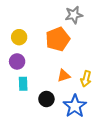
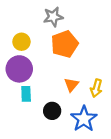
gray star: (74, 15) -> (53, 17), moved
purple circle: (17, 61) -> (19, 69), size x1.5
orange triangle: (64, 76) -> (71, 85), turned -32

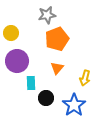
yellow circle: (21, 42) -> (11, 33), moved
orange triangle: (71, 85) -> (57, 68), moved
cyan rectangle: (26, 94) -> (31, 83), moved

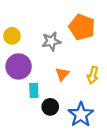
gray star: (47, 15) -> (51, 41), moved
orange pentagon: (57, 39) -> (82, 27), moved, turned -30
yellow arrow: (85, 78) -> (93, 75), moved

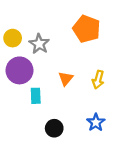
gray star: (51, 41) -> (39, 44), moved, turned -30
black circle: (50, 107) -> (54, 128), moved
blue star: (81, 115) -> (96, 122), moved, size x0.7

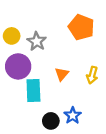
cyan rectangle: (36, 96) -> (33, 90), size x1.5
blue star: (96, 122) -> (73, 115), moved

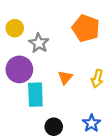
yellow circle: (12, 36) -> (15, 28), moved
blue star: (73, 115) -> (92, 123), moved

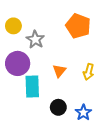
black circle: (54, 127) -> (58, 107), moved

